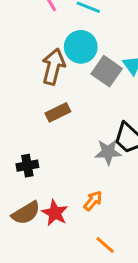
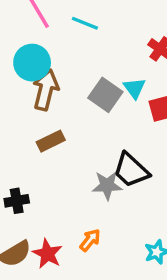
cyan circle: (81, 47) -> (32, 63), moved

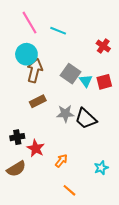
cyan triangle: (134, 88) -> (86, 81), moved
gray star: (107, 185) -> (65, 114), moved
red star: (47, 254) -> (36, 148), moved

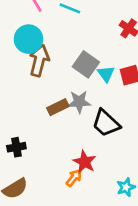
brown rectangle: (38, 101) -> (58, 107), moved
gray star: (65, 114) -> (79, 102), moved
red star: (36, 148) -> (85, 162), moved

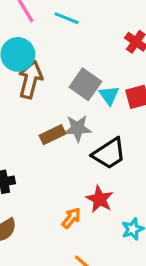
black trapezoid: (106, 123) -> (109, 154), turned -76
red star: (85, 162) -> (100, 199), moved

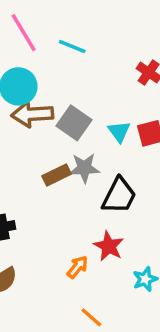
brown arrow: (30, 80) -> (32, 114), turned -108
gray square: (85, 84) -> (74, 123), moved
black trapezoid: (109, 154) -> (119, 196), turned -30

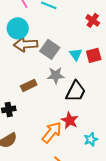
brown rectangle: (57, 175) -> (29, 85), moved
orange arrow: (77, 267) -> (52, 132), size x1.6

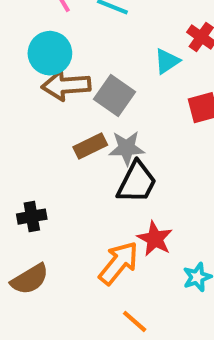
cyan triangle: (76, 54) -> (167, 61), moved, turned 32
brown rectangle: (29, 85) -> (90, 146), moved
black trapezoid: (76, 91) -> (137, 182), moved

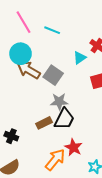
brown arrow: (66, 85) -> (29, 70), turned 35
brown rectangle: (90, 146) -> (44, 123), moved
black cross: (32, 217) -> (11, 136), turned 32

